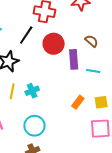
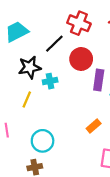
cyan cross: (32, 91) -> (50, 81), moved

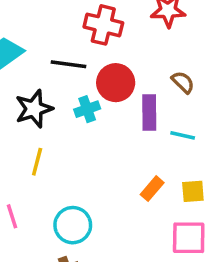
black line: (54, 44) -> (69, 64), turned 60
cyan cross: (50, 81) -> (87, 109), moved

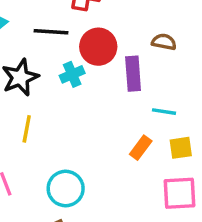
brown semicircle: (183, 82) -> (164, 42), turned -30
cyan line: (183, 135) -> (164, 112), moved

